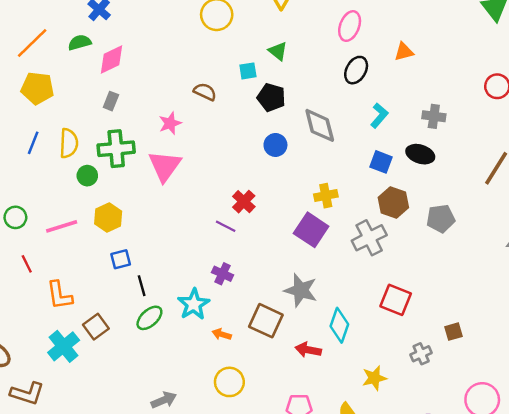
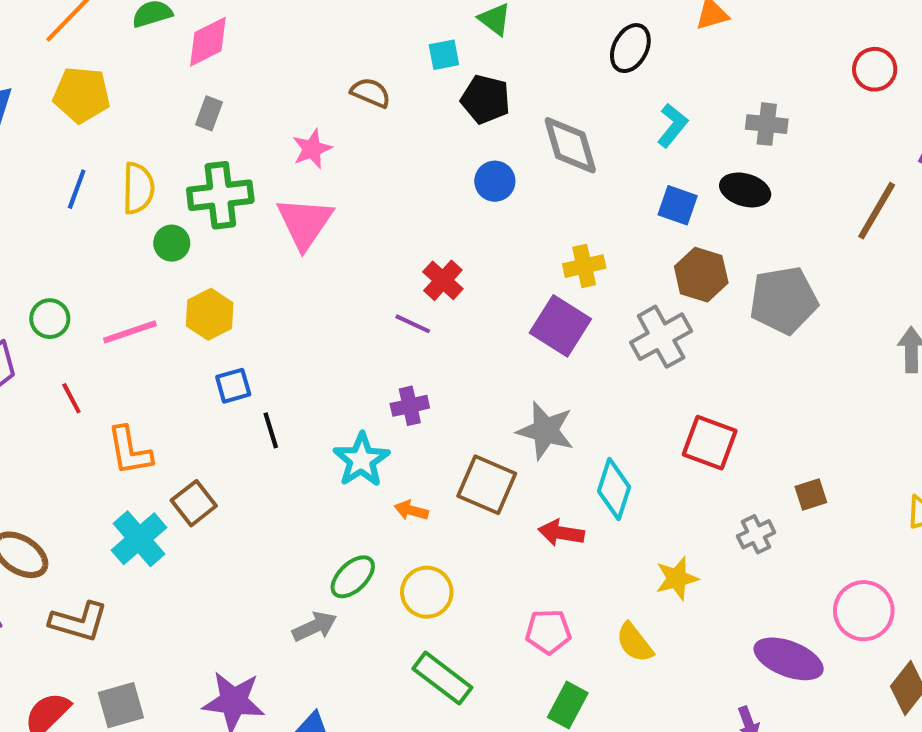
gray pentagon: (441, 219) -> (784, 300), size x1.4
purple cross: (223, 274) -> (410, 406), turned -36
green ellipse: (149, 318) -> (353, 577), moved

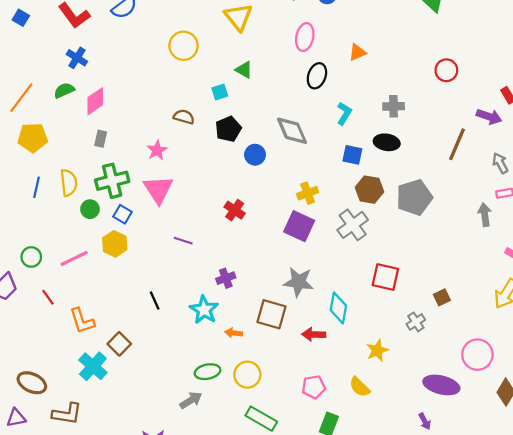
black pentagon: (486, 99) -> (228, 129), moved, turned -30
purple line: (413, 324) -> (183, 241), moved
blue square: (233, 386) -> (122, 214), moved, turned -36
green ellipse: (353, 577) -> (207, 372), turned 40

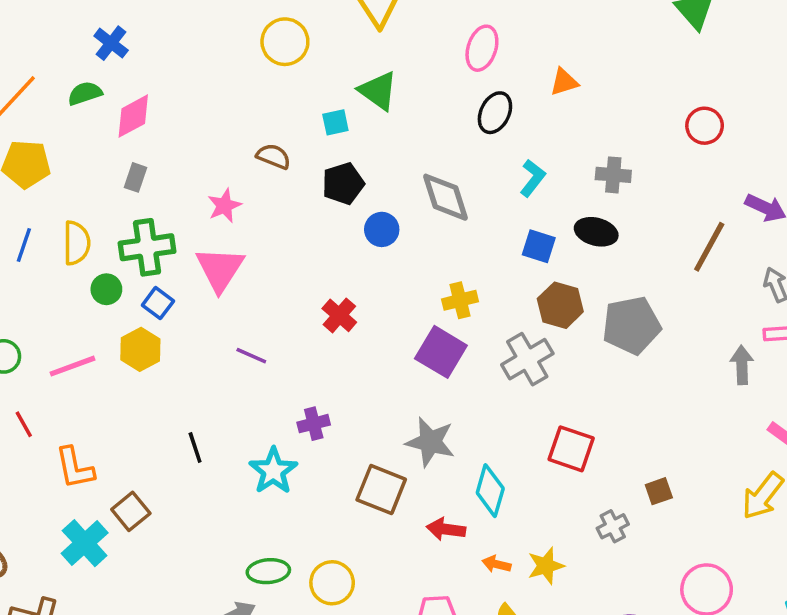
green triangle: (244, 70) -> (378, 91), size x1.4
orange arrow: (234, 333) -> (496, 564), moved

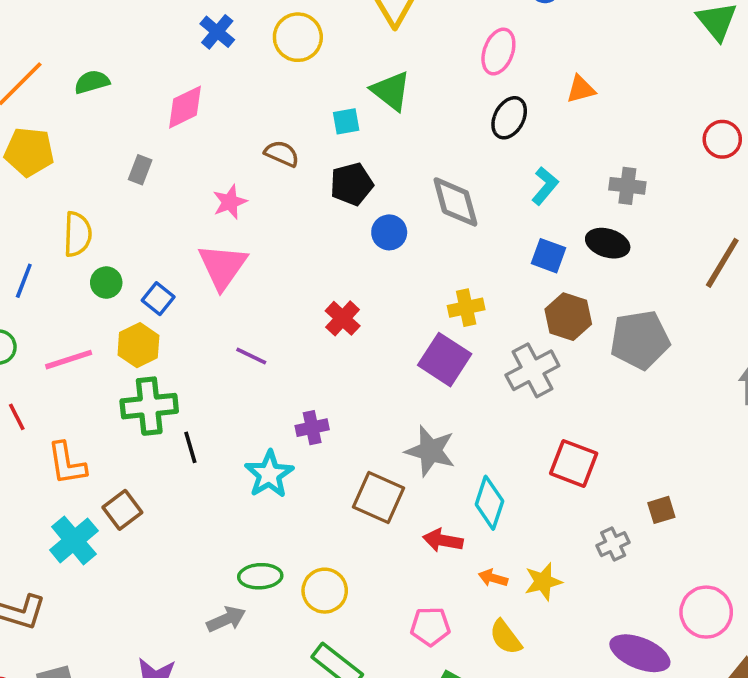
blue cross: (111, 43) -> (217, 32), moved
pink diamond: (133, 116) -> (185, 107), moved
blue line: (24, 245) -> (24, 281), moved
green cross: (147, 247) -> (149, 406), moved

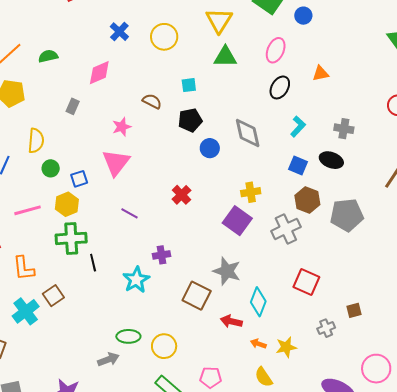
green triangle: (391, 91) -> (225, 57), moved, turned -40
blue square: (158, 299) -> (79, 179), turned 30
pink pentagon: (430, 626) -> (211, 377), moved

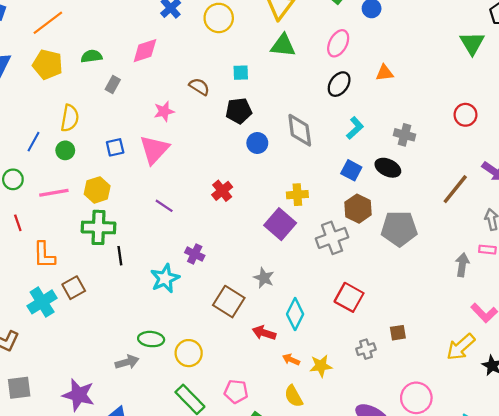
green semicircle: (48, 56) -> (91, 56), moved
green circle: (51, 168) -> (65, 150), moved
blue square: (79, 179) -> (115, 147), moved
purple cross: (161, 255) -> (195, 254), turned 30
gray star: (227, 271) -> (264, 278), size x0.7

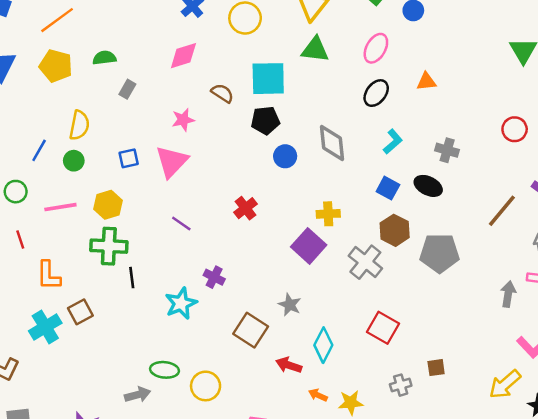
pink diamond: (145, 51) -> (183, 56), moved
cyan square: (241, 73) -> (268, 79), size x2.0
gray cross: (332, 238) -> (365, 262), turned -32

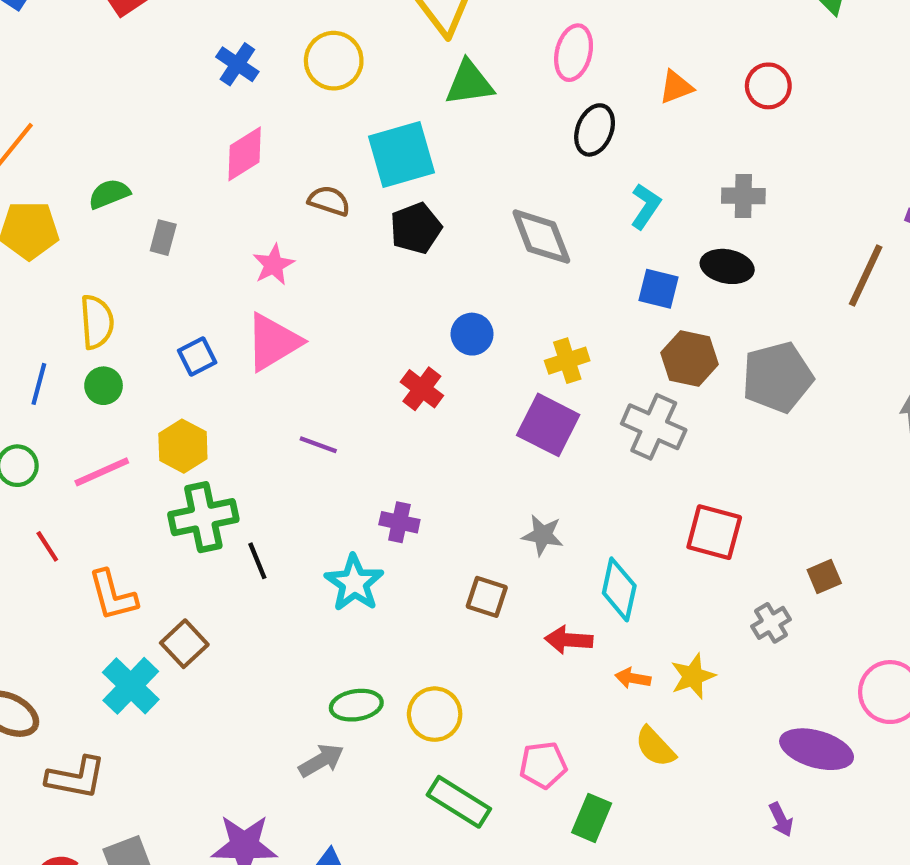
red circle: (515, 129) -> (768, 86), moved
blue circle: (285, 156) -> (472, 334), moved
pink triangle: (172, 162) -> (273, 342), turned 30
brown square: (251, 330) -> (487, 597), size x0.7

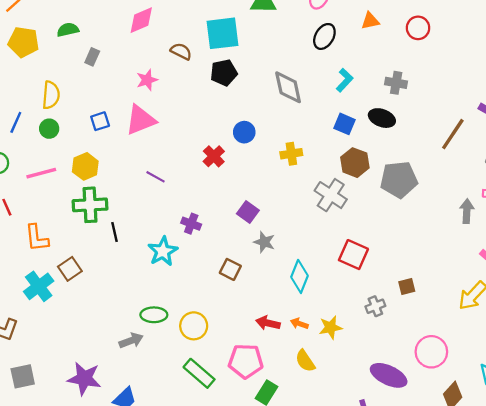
purple square: (548, 425) -> (248, 212), moved, size x0.7
red arrow: (569, 640) -> (268, 323), moved
pink pentagon: (543, 765) -> (246, 361), size x1.4

